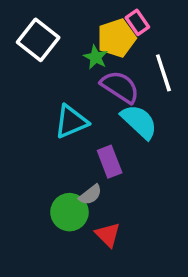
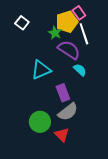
white square: (38, 40) -> (22, 23), size x0.6
white line: (163, 73) -> (84, 34), moved
cyan semicircle: (139, 122) -> (80, 70), size x0.6
gray semicircle: (90, 195) -> (68, 112), moved, size x1.5

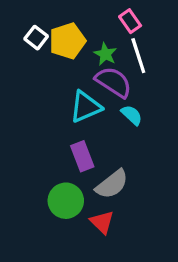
yellow pentagon: (67, 22) -> (67, 41), moved
green star: (55, 33) -> (105, 54), moved
cyan triangle: (41, 70) -> (86, 107), moved
purple rectangle: (63, 93) -> (82, 156), moved

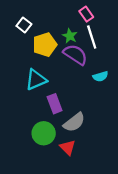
yellow pentagon: (67, 41) -> (45, 45), moved
cyan triangle: (86, 107) -> (36, 80), moved
cyan semicircle: (132, 115) -> (100, 76), moved, turned 120

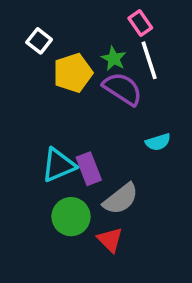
cyan semicircle: (100, 76) -> (158, 142), moved
cyan triangle: (36, 80) -> (59, 165), moved

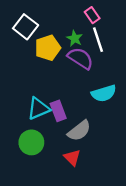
white square: (39, 41) -> (26, 27), size x1.5
cyan semicircle: (158, 142) -> (104, 93), size x1.5
green circle: (71, 217) -> (31, 142), moved

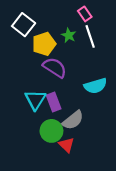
purple semicircle: (80, 58) -> (55, 68), moved
cyan triangle: (38, 109) -> (35, 100), turned -35
green circle: (31, 142) -> (51, 131), moved

